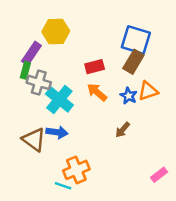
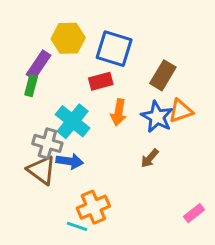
blue square: (136, 40) -> (114, 49), moved
red rectangle: (95, 67) -> (101, 81), moved
gray cross: (39, 82) -> (47, 143), moved
orange arrow: (97, 92) -> (119, 112), turned -120
blue star: (129, 96) -> (157, 117), size x1.5

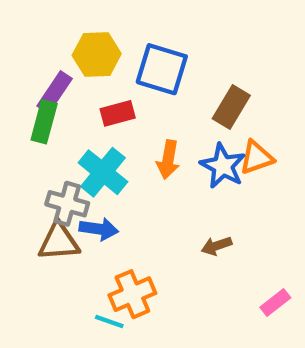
red rectangle: (101, 81) -> (118, 113), moved
green rectangle: (31, 86) -> (44, 122), size x1.4
brown arrow: (150, 158) -> (216, 246), moved, turned 30
brown triangle: (41, 170) -> (59, 242), turned -40

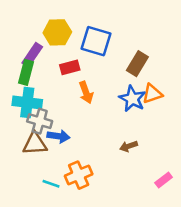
orange arrow: (168, 160) -> (86, 92), moved, turned -30
cyan cross: (103, 172) -> (27, 102), moved, turned -32
cyan line: (109, 321) -> (51, 184), moved

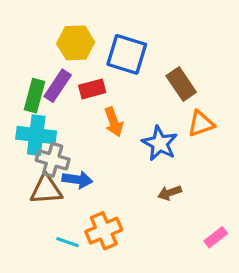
purple rectangle: (32, 55) -> (58, 86), moved
brown rectangle: (137, 64) -> (181, 84), turned -65
blue star: (132, 99) -> (160, 143), moved

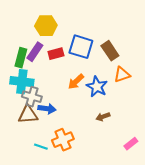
blue square: (127, 54) -> (81, 47), moved
orange arrow: (114, 122) -> (76, 82), moved, turned 66

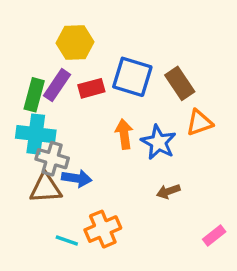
orange arrow: (76, 82) -> (124, 134), turned 126

